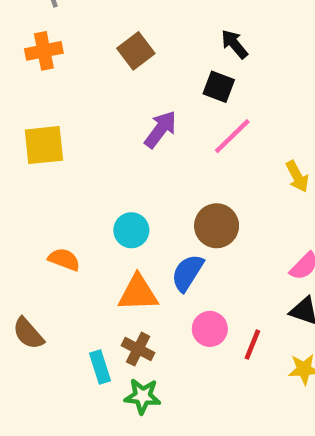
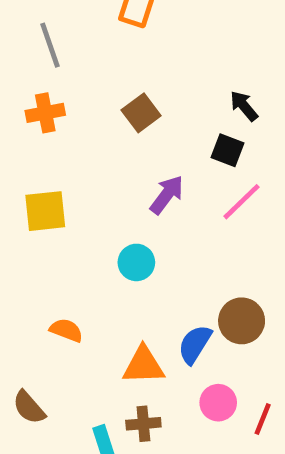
brown circle: (217, 226) -> (242, 321), moved
cyan circle: (131, 230) -> (136, 262), moved
brown cross: (138, 349) -> (143, 424), turned -32

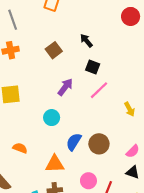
black arrow: (244, 106) -> (86, 41), moved
blue semicircle: (195, 344) -> (74, 142), moved

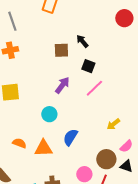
brown square: (54, 50) -> (61, 50), moved, turned 35
yellow arrow: (130, 109) -> (113, 124), moved, turned 80
brown circle: (99, 144) -> (106, 159), moved
orange triangle: (55, 164) -> (43, 148), moved

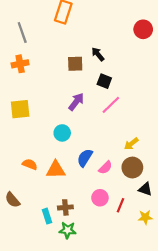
pink semicircle: (126, 146) -> (105, 168), moved
brown circle: (106, 159) -> (132, 168), moved

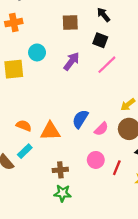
black arrow: (98, 54) -> (104, 15), moved
cyan circle: (62, 133) -> (37, 52), moved
cyan rectangle: (47, 216) -> (25, 151), moved, turned 64

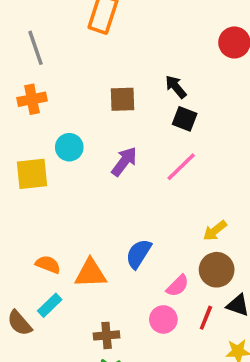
black square: (100, 40) -> (185, 119), moved
pink semicircle: (101, 129) -> (178, 286), moved
red line: (117, 168) -> (206, 318), moved

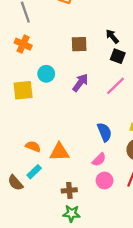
orange cross: (32, 99) -> (23, 44), turned 35
blue semicircle: (138, 254) -> (105, 132), moved, turned 126
pink semicircle: (178, 286) -> (99, 160), moved

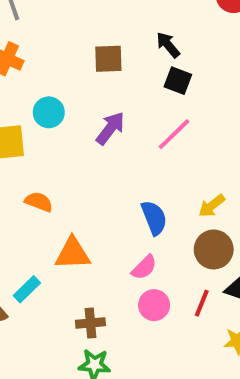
orange semicircle: (33, 146) -> (39, 202), moved

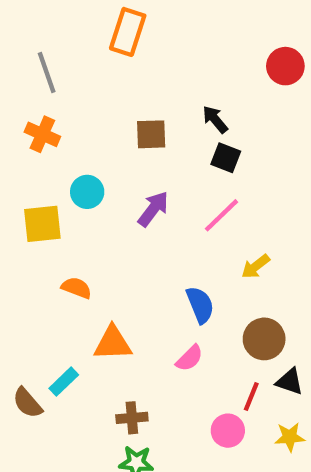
yellow arrow: (212, 206) -> (256, 266), moved
pink circle: (154, 305) -> (228, 431), moved

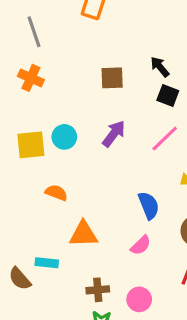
cyan circle: (87, 192) -> (64, 137), moved
cyan rectangle: (64, 382) -> (47, 263), turned 50
pink circle: (228, 431) -> (139, 299), moved

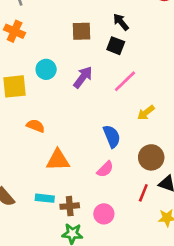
black square: (168, 95) -> (116, 46), moved
cyan circle: (64, 137) -> (46, 69), moved
cyan rectangle: (47, 263) -> (45, 198), moved

